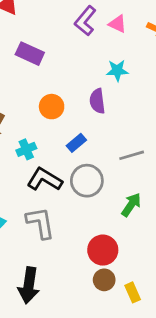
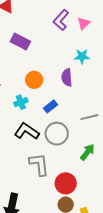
pink triangle: (117, 24) -> (84, 23), turned 48
cyan cross: (26, 149) -> (21, 102), moved
gray L-shape: (40, 223) -> (39, 164), moved

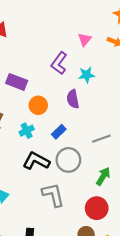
purple L-shape: (61, 20) -> (59, 63), moved
purple rectangle: (20, 41) -> (17, 82), moved
red circle: (66, 183) -> (97, 208), moved

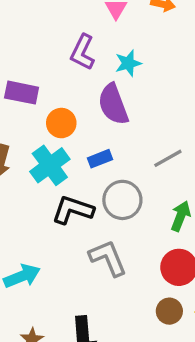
purple semicircle: (73, 99) -> (113, 104), size x1.4
cyan cross: (27, 131) -> (50, 165), size x1.6
blue rectangle: (59, 132) -> (100, 159), turned 32

